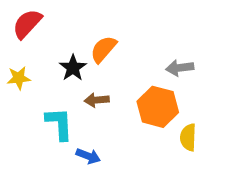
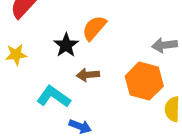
cyan L-shape: (59, 124) -> (54, 97), turned -52

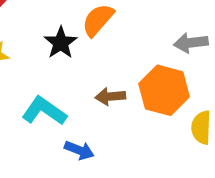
brown arrow: (88, 75) -> (110, 96), moved

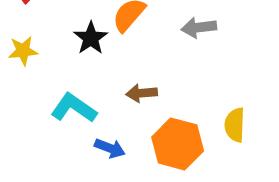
gray arrow: (191, 43) -> (199, 27), moved
orange hexagon: (164, 90) -> (178, 144), moved

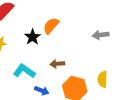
gray arrow: (199, 27) -> (101, 35), moved

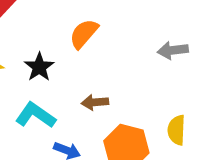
black star: (33, 37) -> (39, 67), moved

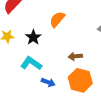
brown arrow: (95, 102) -> (75, 56), moved

